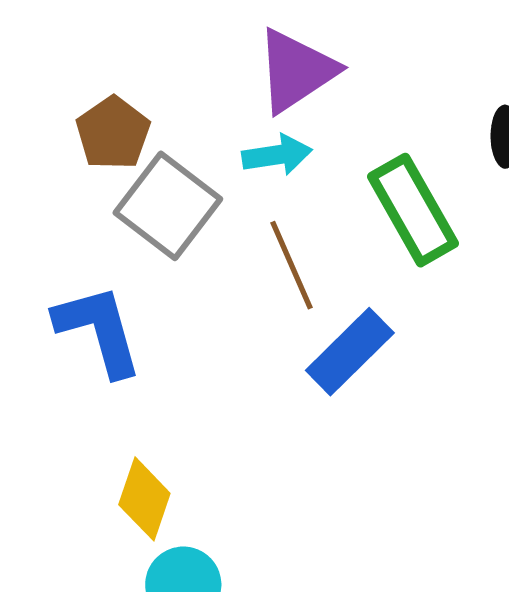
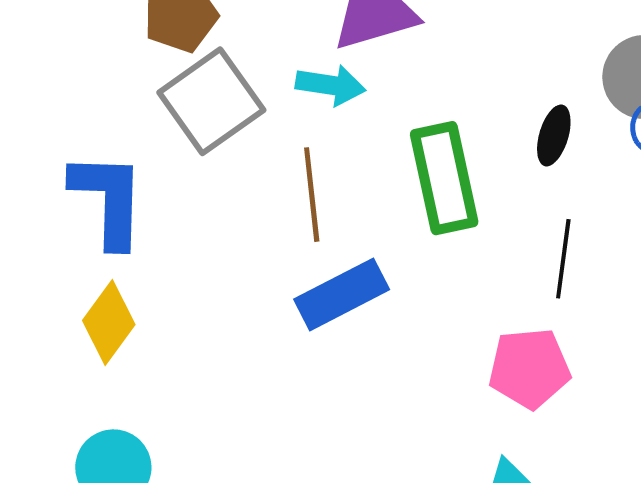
yellow diamond: (144, 499) -> (109, 322), moved

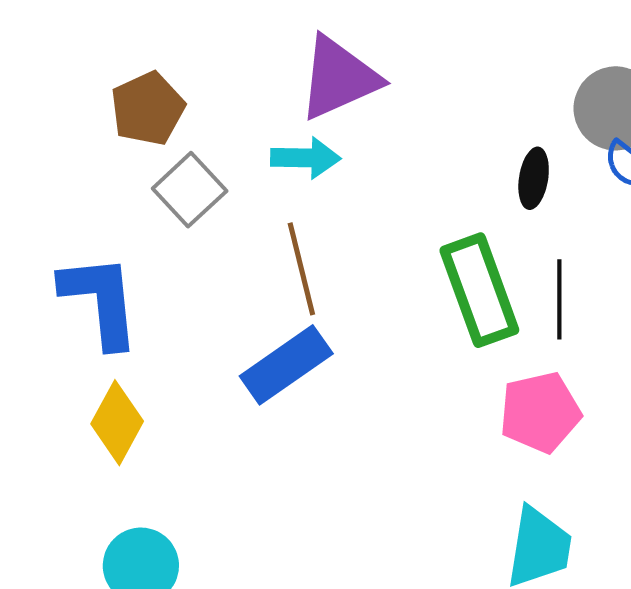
gray square: (211, 101) -> (190, 190), size x0.7
green rectangle: (444, 178) -> (479, 290), moved
blue rectangle: (342, 294) -> (286, 365), moved

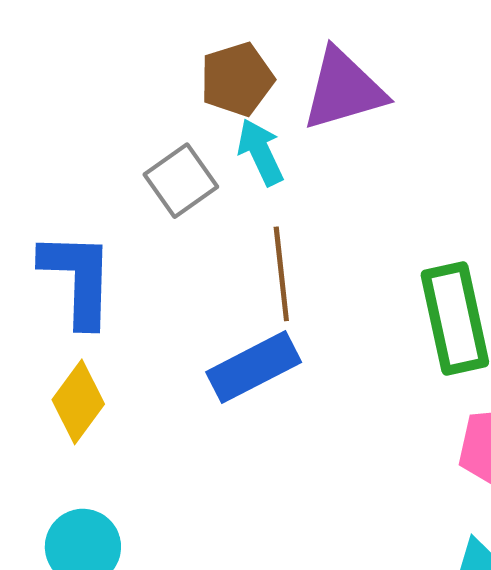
brown pentagon: (148, 109) -> (237, 79), moved
cyan arrow: (306, 158) -> (260, 152), moved, turned -124

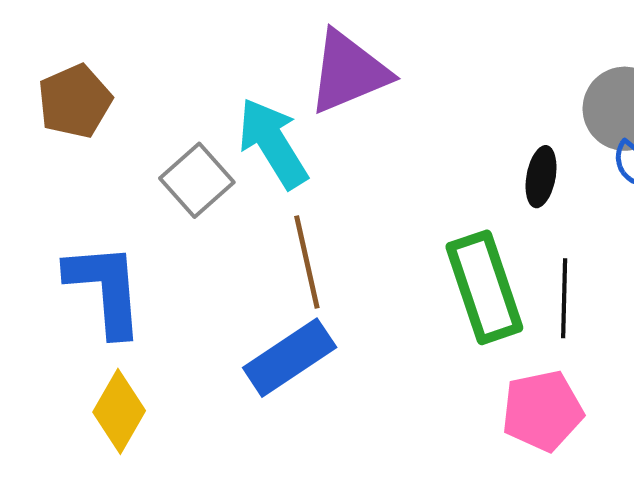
brown pentagon: (237, 79) -> (75, 101), moved
cyan arrow: (260, 152) -> (273, 143), size x1.4

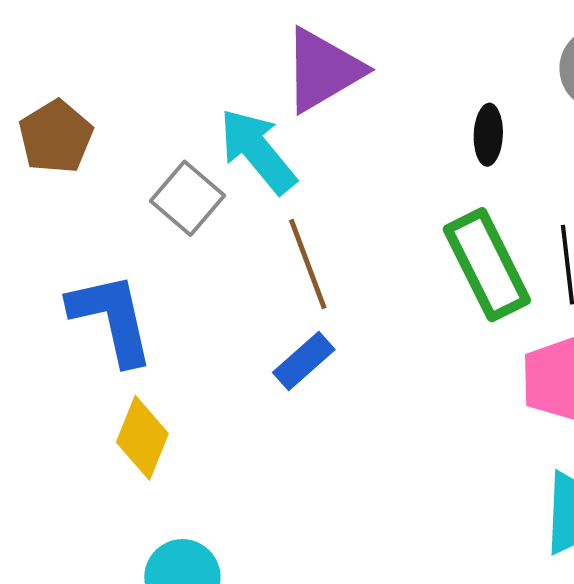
black ellipse: (541, 177) -> (488, 135), moved
blue rectangle: (290, 358) -> (304, 361), size x0.7

